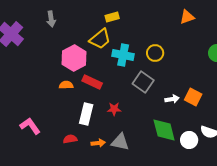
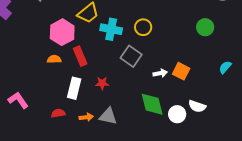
red rectangle: (92, 82) -> (80, 56), turned 42

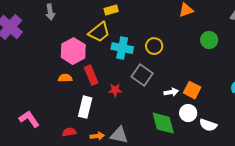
green circle: (205, 27) -> (209, 40), moved
red star: (102, 83) -> (115, 90), moved
white circle: (177, 114) -> (188, 113), moved

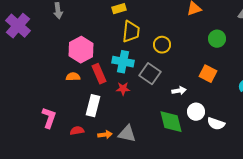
yellow trapezoid: (99, 32) -> (131, 32), moved, turned -45
cyan cross: (122, 48) -> (123, 62), moved
orange square: (192, 90) -> (208, 74), moved
pink L-shape: (29, 119) -> (49, 118), moved, turned 55

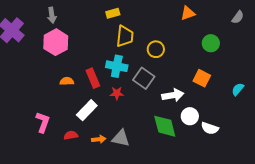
pink hexagon: (81, 50) -> (56, 42), moved
white arrow: (179, 91) -> (173, 95), size x1.5
white rectangle: (93, 106) -> (87, 110), turned 30

